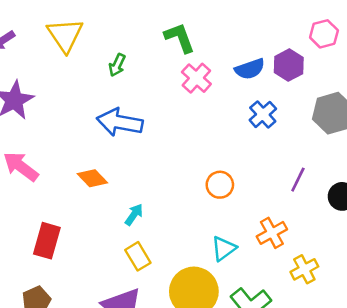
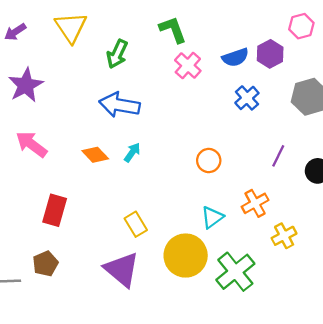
green arrow: (117, 65) -> (117, 54), size x1.4
cyan arrow: (134, 215) -> (132, 152), moved

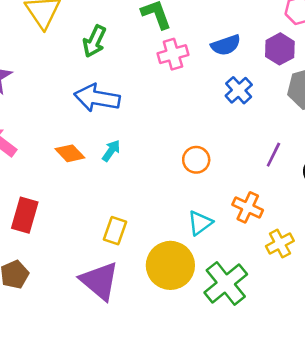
purple hexagon: (270, 54) -> (280, 49), moved
pink cross: (188, 66) -> (173, 54), turned 32
orange cross: (255, 203) -> (248, 207), turned -36
yellow rectangle: (136, 224) -> (115, 231), turned 50

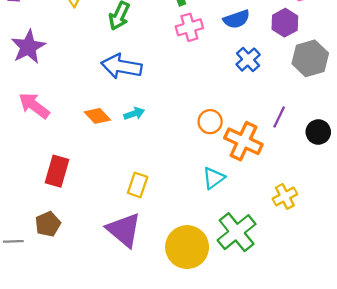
cyan arrow: (111, 151) -> (134, 114), turned 36
orange cross: (248, 207) -> (243, 141), moved, size x1.4
yellow circle: (170, 265) -> (187, 247), moved

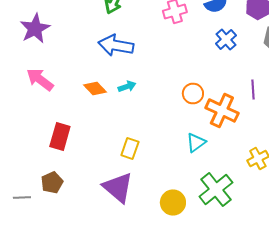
purple line: (279, 117) -> (253, 90), turned -30
yellow circle: (187, 247) -> (173, 202), size x0.7

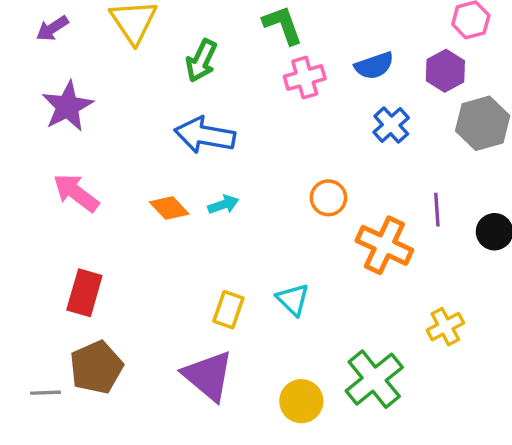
orange circle: (193, 94) -> (328, 198), moved
red rectangle: (60, 136) -> (84, 293), moved
cyan triangle: (196, 142) -> (293, 299), moved, turned -40
brown pentagon: (52, 182) -> (96, 367), size x1.4

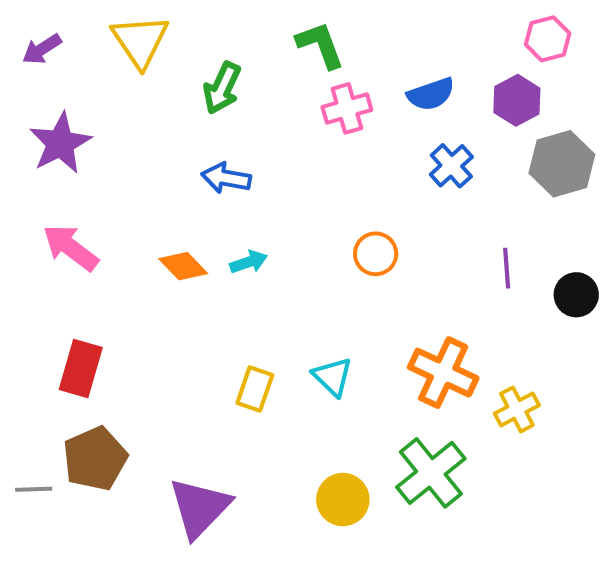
blue arrow: (205, 135) -> (226, 178), size x0.7
orange cross: (384, 245) -> (443, 373), moved
purple triangle: (208, 376) -> (200, 508), moved, turned 34

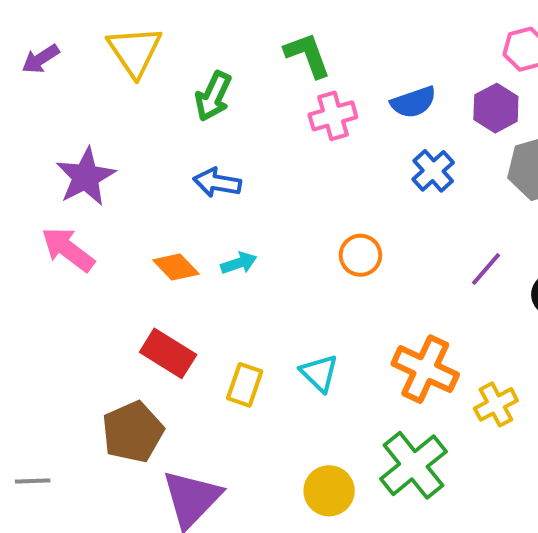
purple star: (60, 143) -> (86, 177), moved
purple line: (507, 268) -> (486, 269), turned 45
red rectangle: (81, 368) -> (168, 353), moved, turned -74
brown pentagon: (95, 459) -> (133, 432), moved

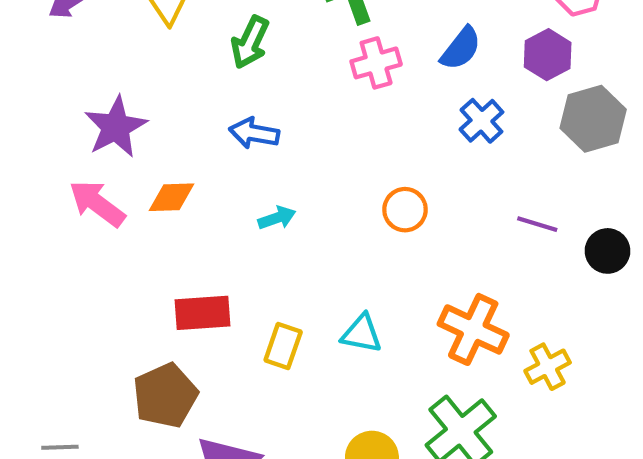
blue semicircle: (413, 102) -> (461, 48), turned -33
orange diamond: (176, 267) -> (172, 197), moved, turned -48
purple line: (486, 269) -> (537, 224), turned 66
red rectangle: (168, 353) -> (203, 313), turned -36
cyan triangle: (319, 373) -> (362, 334), turned -33

